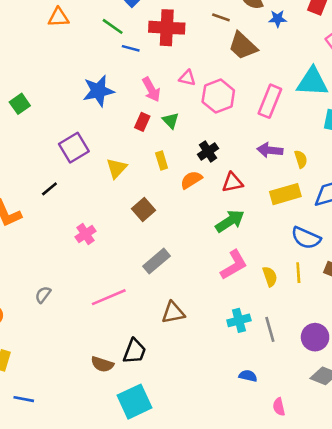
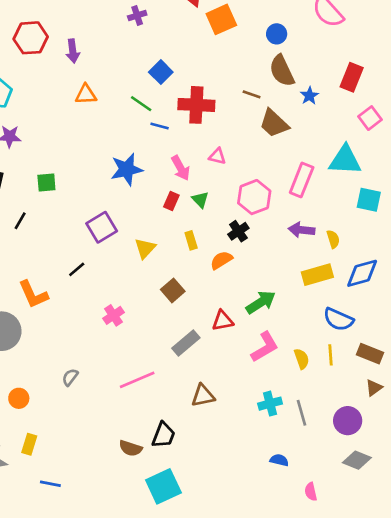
blue star: (278, 19) -> (309, 96), turned -30
pink hexagon: (218, 96) -> (254, 197), moved
green square: (20, 104) -> (46, 183), turned 30
red triangle: (233, 182) -> (223, 321), moved

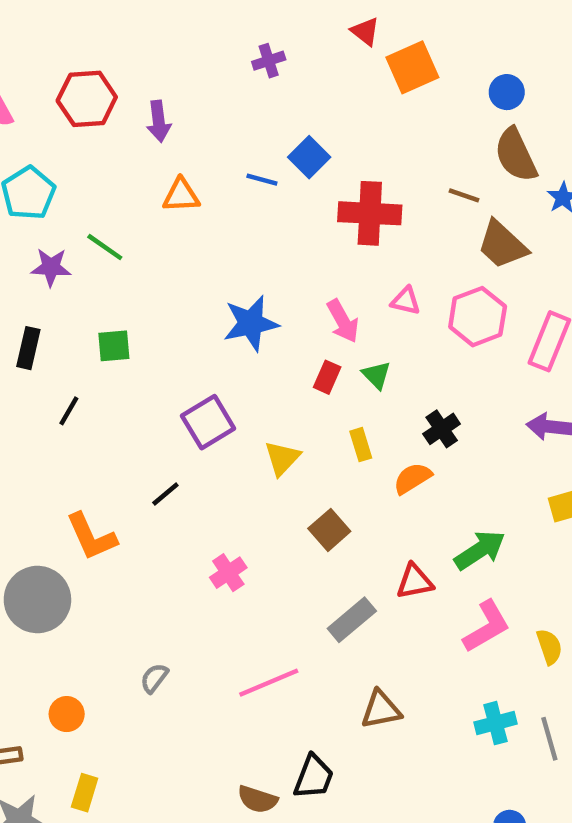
green line: (141, 104) -> (105, 247), moved
blue line: (160, 126) -> (262, 180), moved
pink hexagon: (254, 197) -> (478, 317), moved

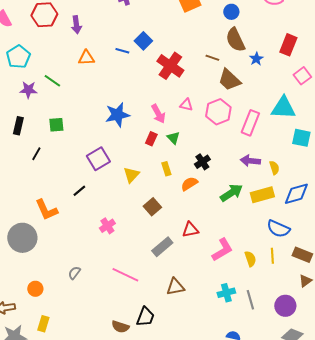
red cross: (370, 213) -> (170, 66), turned 32
green arrow: (480, 550) -> (231, 193), moved
pink line: (269, 683) -> (125, 275), turned 48

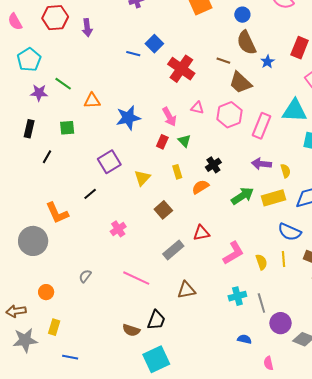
orange triangle: (86, 58) -> (92, 101), moved
purple circle: (285, 306) -> (281, 323), moved

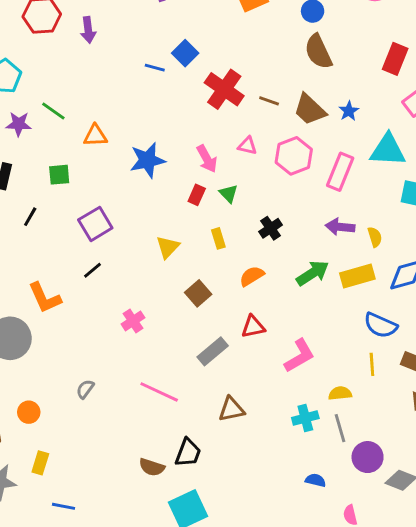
brown line: (223, 61) -> (269, 101), moved
blue star: (267, 62) -> (349, 111), moved
purple square: (109, 162) -> (95, 224), moved
orange semicircle: (200, 187) -> (252, 276), moved
yellow semicircle: (261, 262) -> (340, 393), moved, turned -77

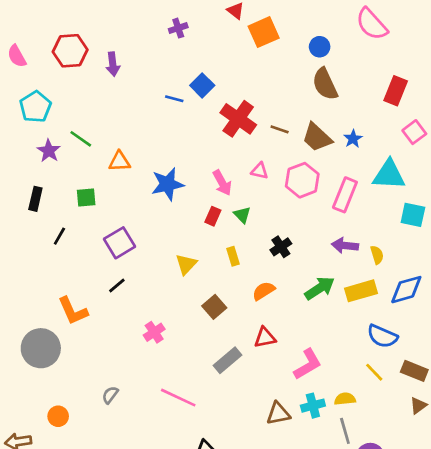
purple star: (19, 124) -> (49, 151), turned 30
yellow line: (372, 364) -> (374, 372), turned -40
brown triangle: (231, 409) -> (278, 414), moved
cyan cross: (305, 418) -> (313, 406), moved

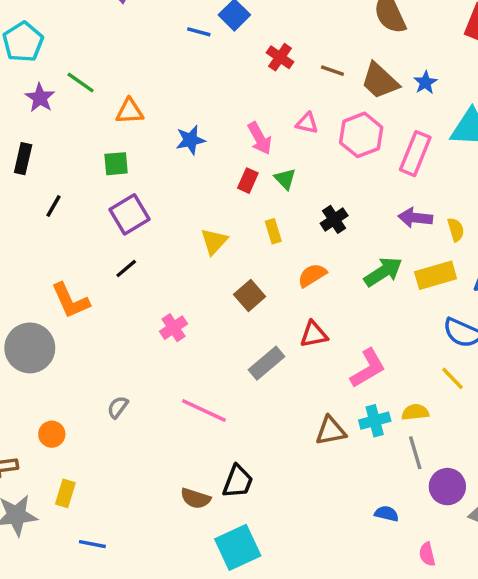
red cross: (238, 119) -> (280, 57), size x0.6
blue star: (168, 184) -> (190, 140), size x0.7
green square: (86, 197) -> (116, 164), moved

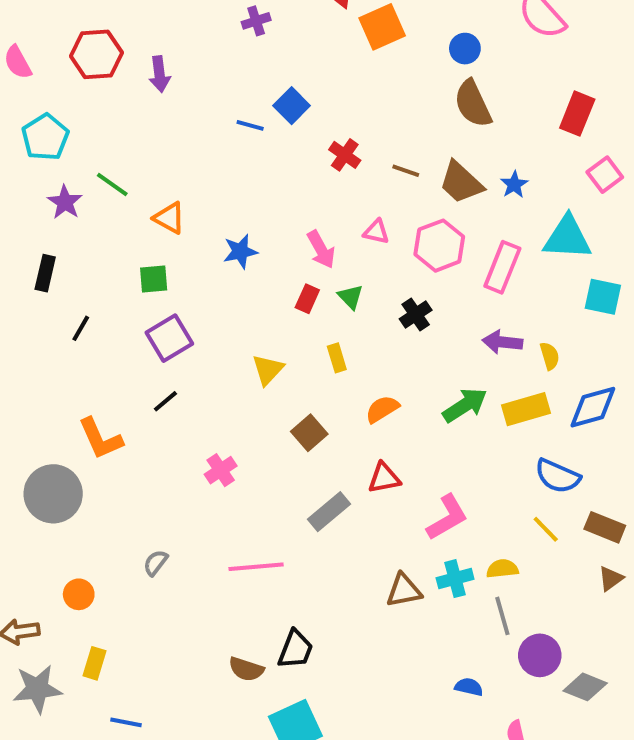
orange triangle: (130, 111) -> (169, 218), turned 32
black cross: (334, 219) -> (416, 315), moved
pink line: (204, 410) -> (256, 567), turned -30

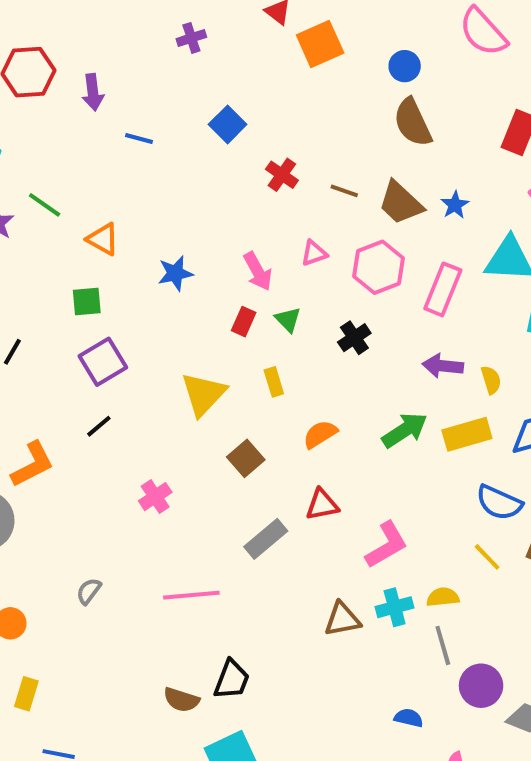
blue line: (250, 125) -> (139, 139), moved
pink triangle: (376, 232) -> (314, 253), turned -32
yellow triangle: (268, 370) -> (203, 394), size x1.4
orange L-shape: (100, 439) -> (32, 464), turned -93

